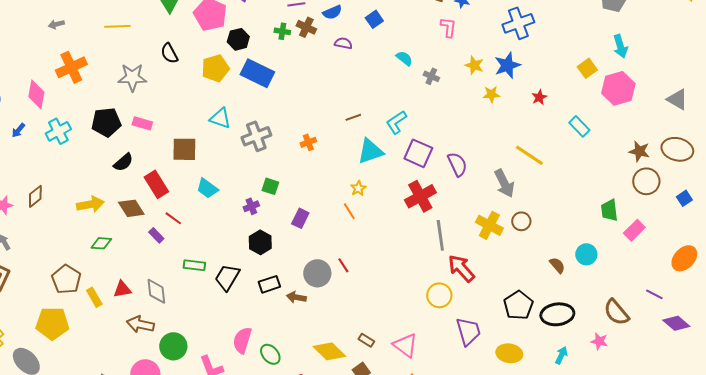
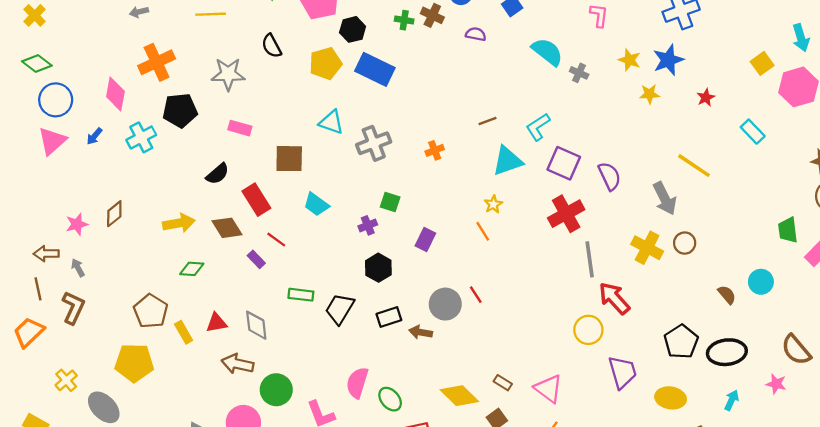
cyan semicircle: (404, 58) -> (547, 52), size x1.6
black pentagon: (106, 122) -> (180, 110), moved

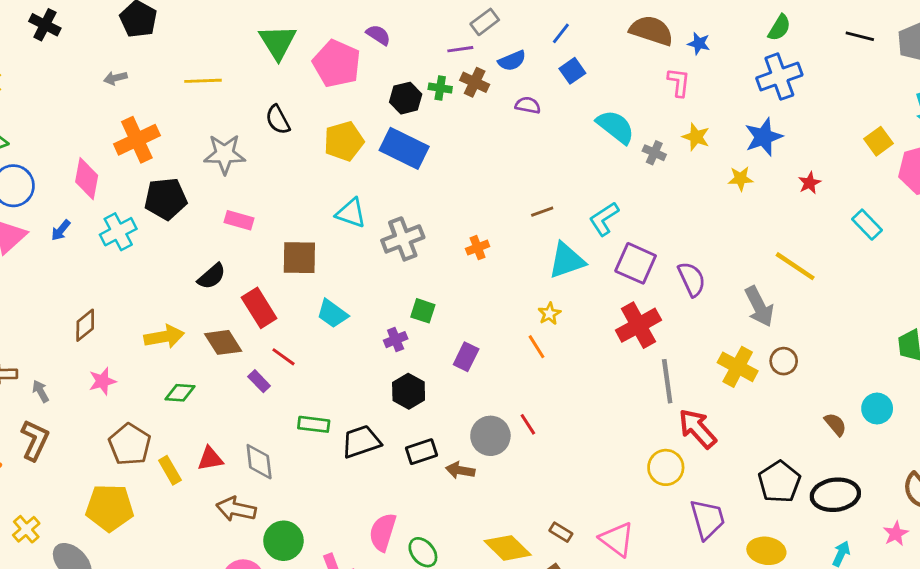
black hexagon: (353, 29) -> (406, 98), moved
yellow star: (629, 60) -> (696, 137), moved
pink star: (77, 224) -> (102, 381), moved
black trapezoid: (340, 309) -> (361, 442), turned 40
pink star: (776, 384) -> (896, 534), turned 30

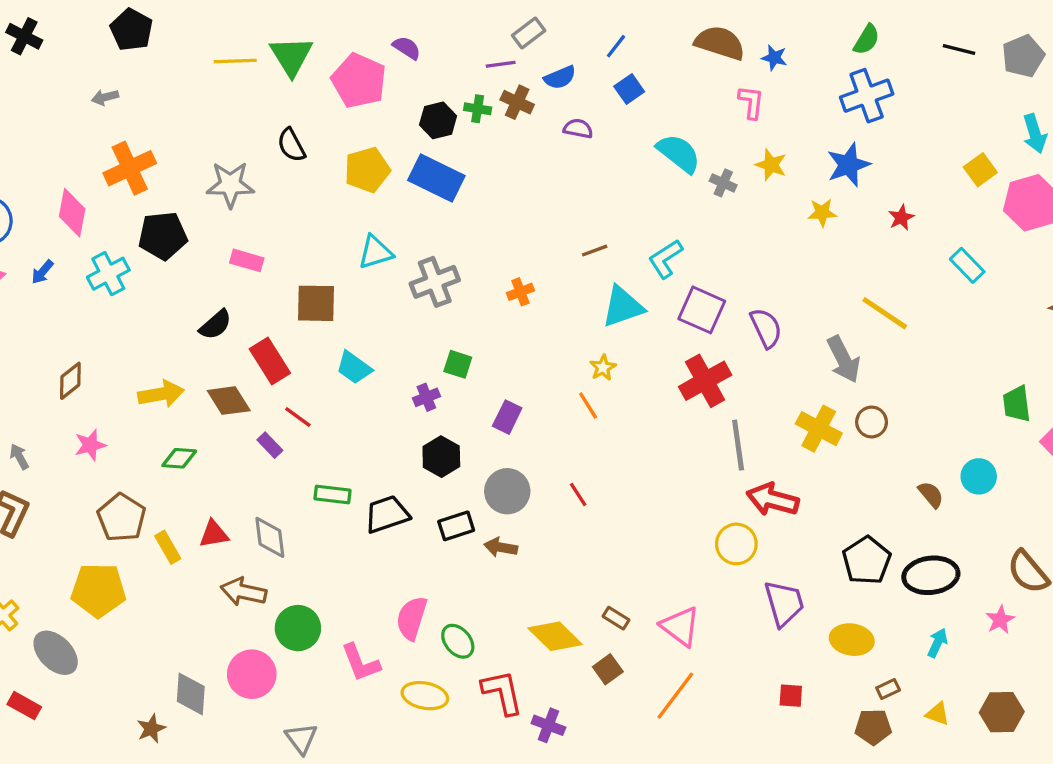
yellow line: (203, 81) -> (235, 61), moved
cyan triangle: (351, 213) -> (375, 252), turned -36
red arrow: (697, 429) -> (773, 499), turned -33
gray circle: (490, 436) -> (507, 491), moved

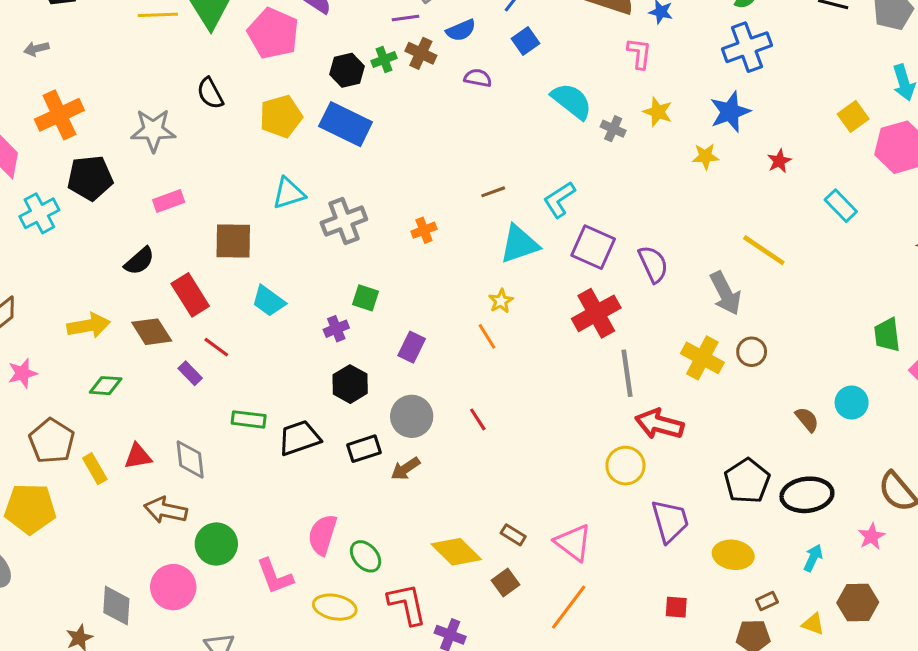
green cross: (478, 109) -> (384, 59), turned -30
pink rectangle: (247, 260) -> (169, 201), turned -36
brown arrow: (501, 547) -> (406, 469), turned -44
brown hexagon: (1002, 712) -> (858, 602), moved

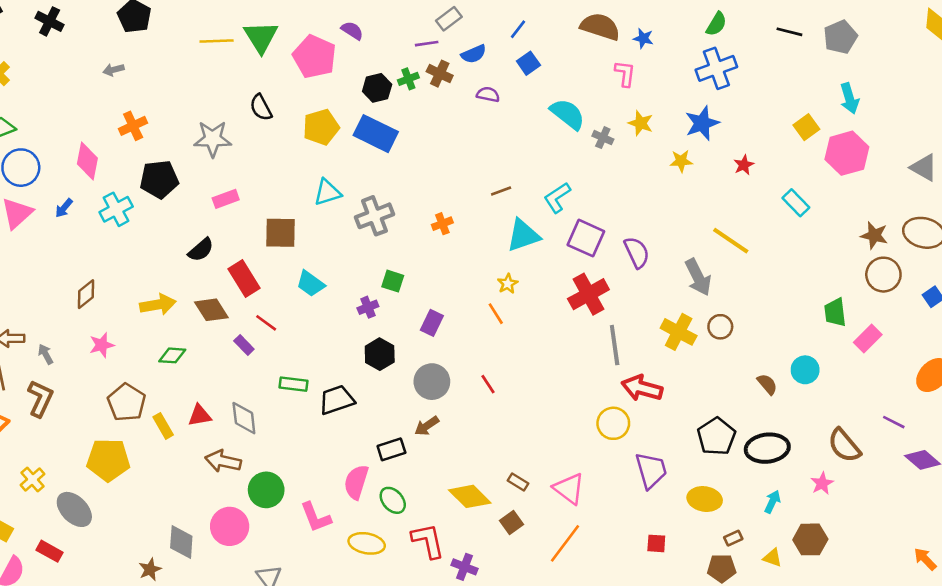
orange cross: (59, 115) -> (133, 126), size x0.7
black rectangle: (364, 449) -> (391, 449), moved

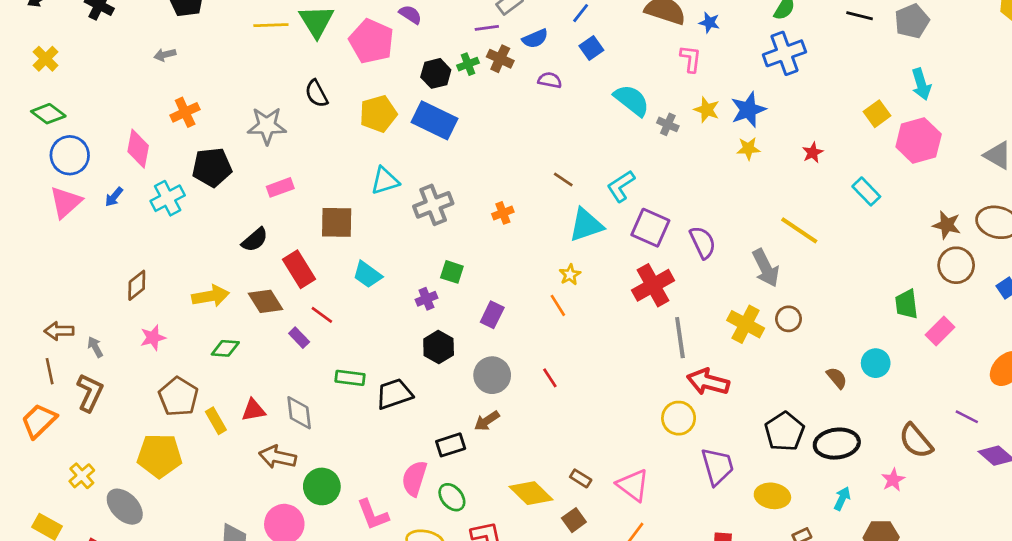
blue star: (702, 123) -> (748, 110), moved
brown line: (501, 191) -> (563, 179), turned 54

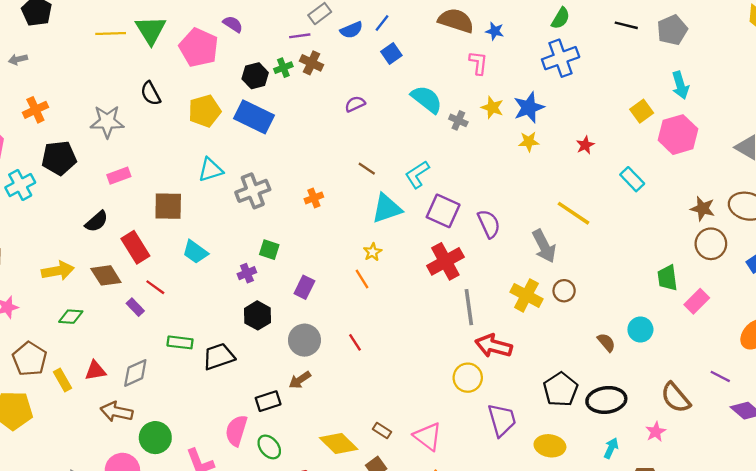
blue semicircle: (535, 39) -> (351, 30), moved
purple semicircle: (550, 80) -> (355, 104), moved, turned -36
gray diamond: (299, 413) -> (135, 373), turned 72

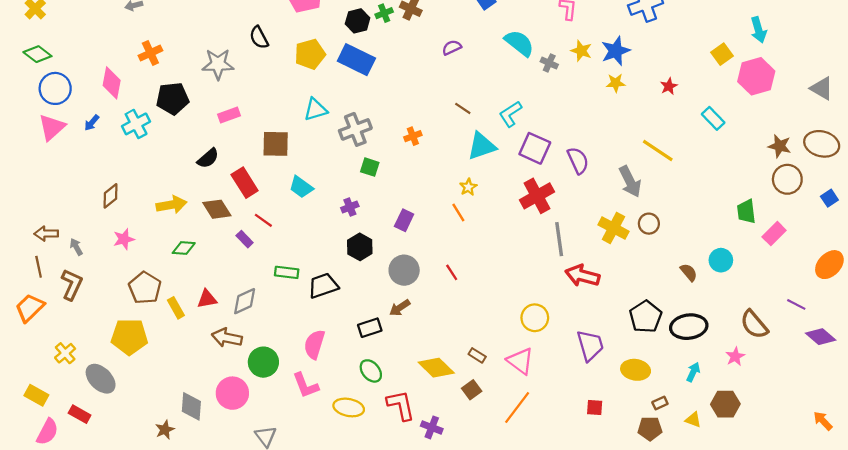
green square: (269, 250) -> (370, 167), moved
yellow circle: (468, 378) -> (535, 318), moved
pink semicircle: (236, 431) -> (314, 344), moved

